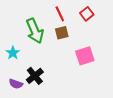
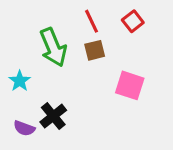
pink square: (85, 56) -> (130, 85), turned 36

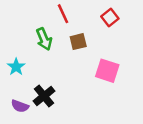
red line: (92, 21) -> (63, 14), moved
green arrow: (53, 47) -> (44, 39), size x0.7

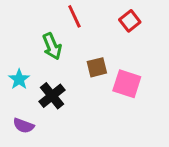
brown square: (78, 42) -> (97, 67), moved
black cross: (44, 96) -> (52, 96), moved

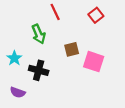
black cross: (52, 96) -> (39, 70), turned -36

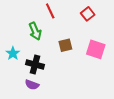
pink square: (94, 62) -> (96, 49), moved
purple semicircle: (18, 92) -> (32, 85), moved

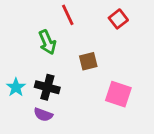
pink square: (96, 49) -> (118, 94), moved
cyan star: (13, 53) -> (16, 87), moved

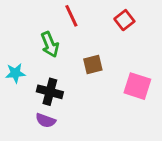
cyan star: (16, 87) -> (15, 73), moved, turned 30
pink square: (118, 94) -> (137, 86), moved

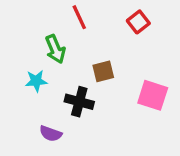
cyan star: (15, 73) -> (36, 81), moved
black cross: (50, 92) -> (79, 102), moved

